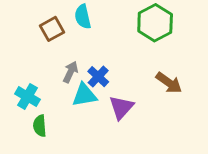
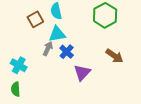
cyan triangle: (84, 95) -> (57, 34), moved
green semicircle: (40, 126) -> (16, 89), moved

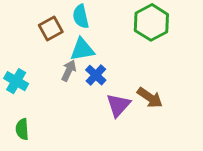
brown arrow: (114, 56) -> (150, 98), moved
cyan cross: (19, 65) -> (16, 81), moved

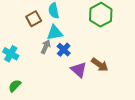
purple triangle: (118, 105) -> (79, 70), turned -30
green semicircle: (22, 129) -> (15, 86), turned 48

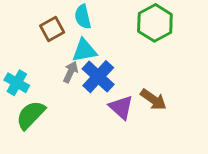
blue cross: (64, 50) -> (98, 77), size x1.5
green semicircle: (15, 86) -> (31, 115), moved, size x1.5

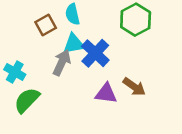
gray arrow: (71, 72) -> (62, 63), size x1.4
blue cross: (98, 77) -> (95, 53), moved
purple triangle: (121, 107) -> (106, 93), turned -35

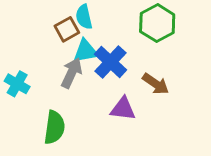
brown square: (46, 25) -> (67, 29), moved
brown arrow: (134, 87) -> (156, 84), moved
green semicircle: (27, 100) -> (54, 127), moved, turned 144

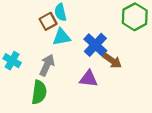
green hexagon: (157, 23) -> (135, 17), moved
blue cross: (110, 62) -> (95, 45), moved
gray arrow: (72, 73) -> (47, 65), moved

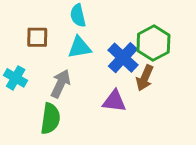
green hexagon: (135, 17) -> (153, 43), moved
brown square: (48, 21) -> (37, 37), moved, turned 30
brown arrow: (112, 61) -> (145, 78), turned 78

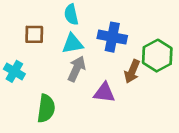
green hexagon: (153, 43) -> (157, 56), moved
blue cross: (123, 58) -> (112, 37), moved, turned -32
gray arrow: (61, 84) -> (77, 69), moved

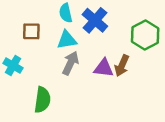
blue cross: (112, 37) -> (95, 20), moved, turned 30
green hexagon: (157, 56) -> (145, 35), moved
purple triangle: (104, 93) -> (104, 68), moved

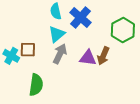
brown square: (31, 31) -> (28, 50), moved
cyan triangle: (67, 40) -> (57, 34), turned -30

